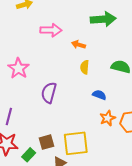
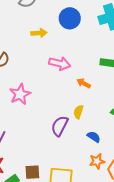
yellow semicircle: (85, 67) -> (78, 112), moved
purple semicircle: (49, 93) -> (60, 126), moved

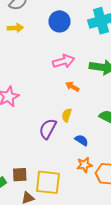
yellow arrow: (39, 33) -> (15, 28), moved
pink arrow: (60, 63) -> (63, 61), moved, turned -30

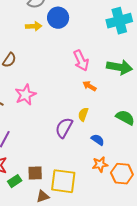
blue circle: (60, 21) -> (58, 18), moved
pink arrow: (63, 61) -> (81, 60), turned 80

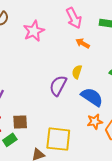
pink star: (25, 95) -> (34, 31), moved
blue semicircle: (98, 140) -> (92, 97), size x1.6
brown square: (35, 173) -> (20, 122), moved

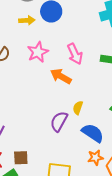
pink star: (34, 31) -> (38, 52), moved
orange arrow: (83, 43) -> (61, 76), moved, size x1.5

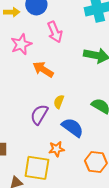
pink arrow: (75, 54) -> (55, 32), moved
orange star: (96, 158) -> (57, 149), moved

